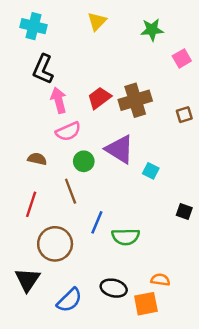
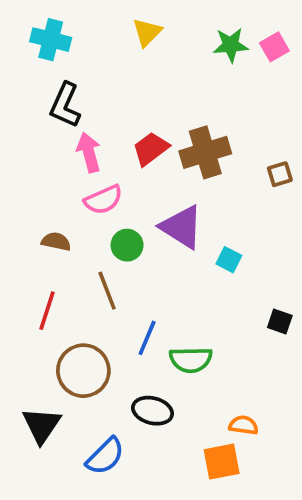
pink square: (182, 58) -> (274, 47), moved
black ellipse: (114, 288) -> (153, 411), moved

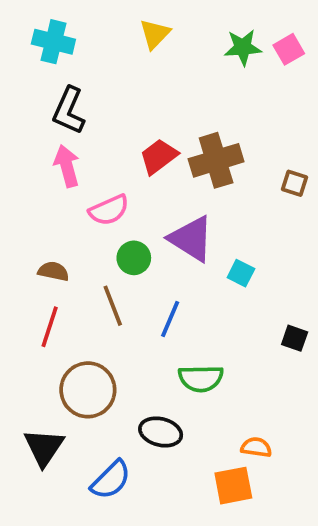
pink arrow: (89, 152) -> (67, 166), moved
brown square: (280, 174) -> (295, 183), turned 35
brown semicircle: (56, 241) -> (53, 271), moved
blue line: (147, 338) -> (170, 319), moved

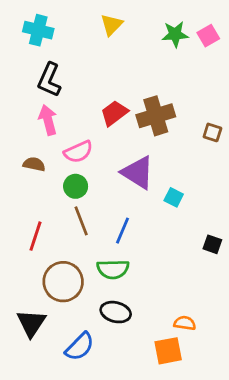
green circle: (134, 258) -> (76, 186), moved
brown semicircle: (53, 271) -> (34, 164), moved
green semicircle: (201, 378) -> (113, 269), moved

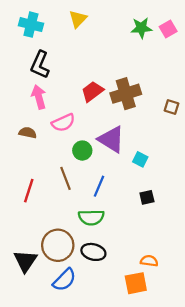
yellow triangle: (112, 25) -> (78, 19), moved
green circle: (76, 186) -> (82, 151), moved
black square: (212, 244) -> (147, 197), moved, turned -32
brown circle: (63, 282) -> (58, 245), moved

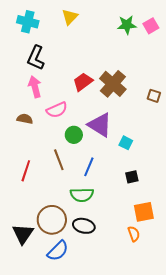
brown cross: (126, 94) -> (113, 84), turned -32
orange semicircle: (149, 261) -> (134, 234), turned 63
orange square: (136, 283) -> (144, 212), moved

